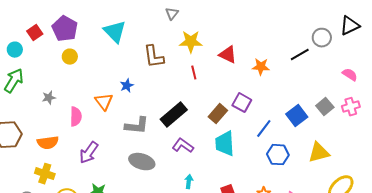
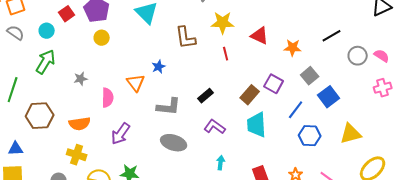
gray circle: (322, 38) -> (358, 56), moved
gray square: (325, 107) -> (310, 76), moved
black rectangle: (174, 115) -> (206, 96), size x0.6

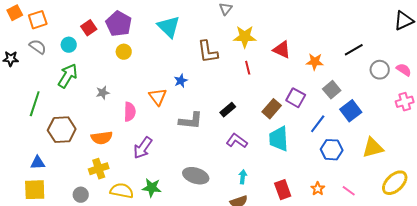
gray ellipse: (174, 143) -> (196, 176), moved
yellow cross: (77, 155) -> (99, 169), turned -36

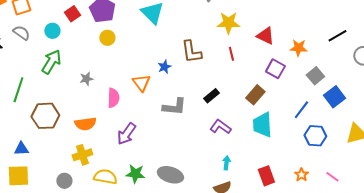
brown L-shape: (208, 52) -> (191, 52), moved
purple square: (296, 98) -> (275, 69), moved
gray ellipse: (196, 176) -> (170, 175), moved

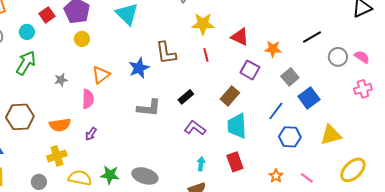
blue star: (164, 67) -> (139, 68), size x1.5
orange triangle: (141, 83) -> (101, 75), moved, turned 30
purple arrow: (126, 134) -> (91, 134), moved, size x0.6
red rectangle: (266, 176) -> (235, 162), moved

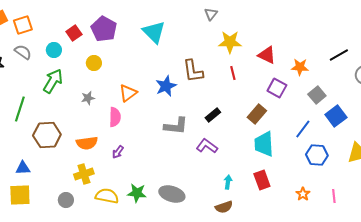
yellow circle: (82, 39) -> (94, 63), moved
purple L-shape: (195, 128) -> (207, 146), moved
pink line: (307, 178) -> (334, 196), turned 48

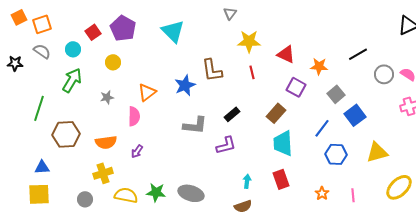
purple L-shape: (207, 146) -> (226, 145), turned 130

